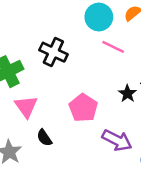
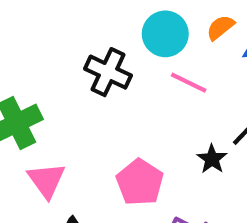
black cross: (53, 52) -> (108, 72), moved

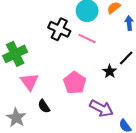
pink line: (189, 83) -> (87, 38), moved

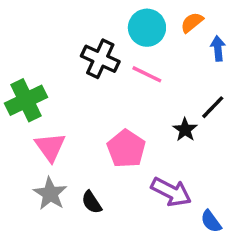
black semicircle: (44, 106) -> (92, 202), moved
gray star: (16, 118) -> (50, 194), moved

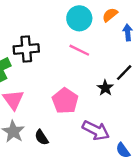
black cross: (100, 59) -> (26, 49), moved, turned -30

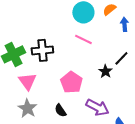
black cross: (26, 49) -> (42, 50), moved
black semicircle: (42, 137) -> (60, 110), moved

